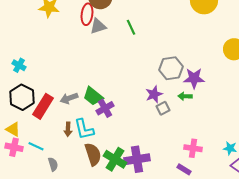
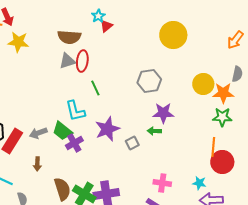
red ellipse: (87, 14) -> (82, 61), moved
green line: (131, 27) -> (95, 88), moved
gray hexagon: (171, 68) -> (149, 81), moved
purple star: (154, 94) -> (107, 129), moved, size x1.4
cyan L-shape: (84, 129) -> (75, 111), moved

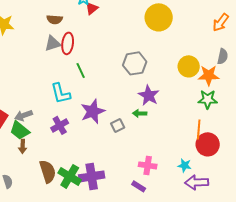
brown semicircle: (69, 37) -> (55, 19), size x0.7
purple star: (163, 113) -> (149, 95), turned 30
green trapezoid: (62, 131) -> (20, 130), moved

